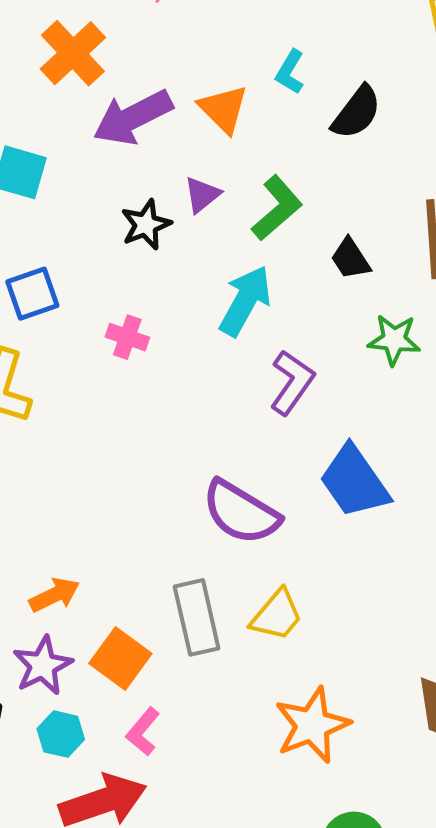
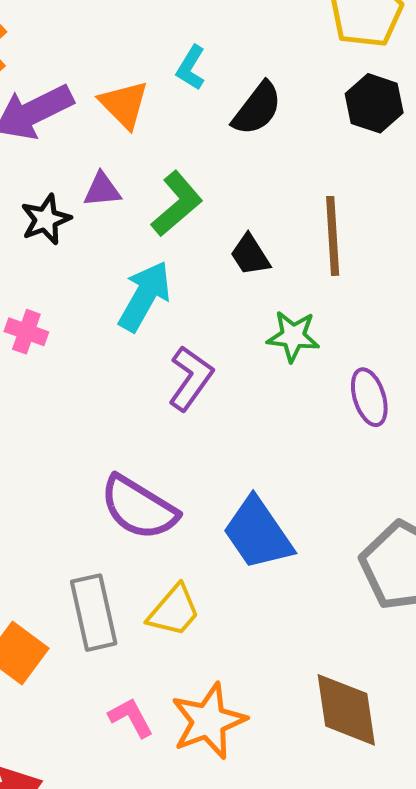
purple triangle: (202, 195) -> (102, 190), turned 33
blue trapezoid: (354, 482) -> (258, 533), moved
pink L-shape: (143, 732) -> (131, 717), moved, turned 111

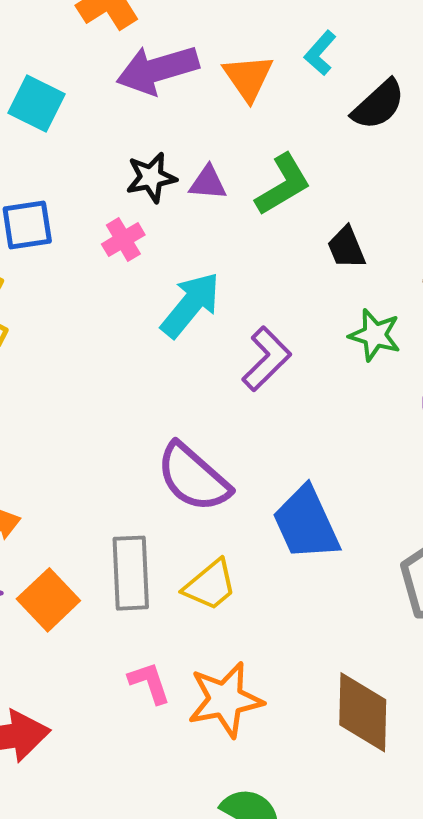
purple triangle: (102, 190) -> (208, 183), moved
cyan arrow: (145, 296) -> (190, 305), moved
pink cross: (26, 332) -> (123, 239), moved, turned 30

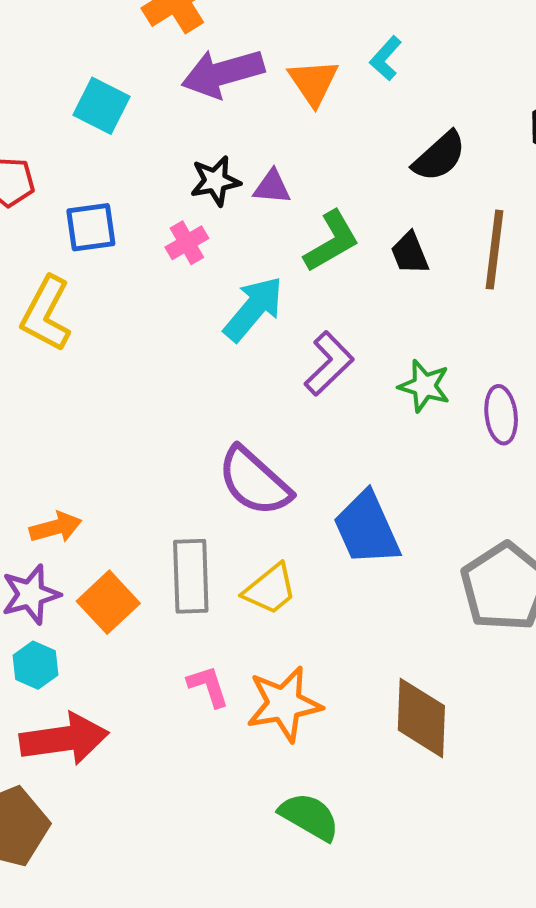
black semicircle: (378, 105) -> (439, 156), moved
green L-shape: (283, 185) -> (332, 241), moved
green star: (375, 335) -> (424, 386), moved

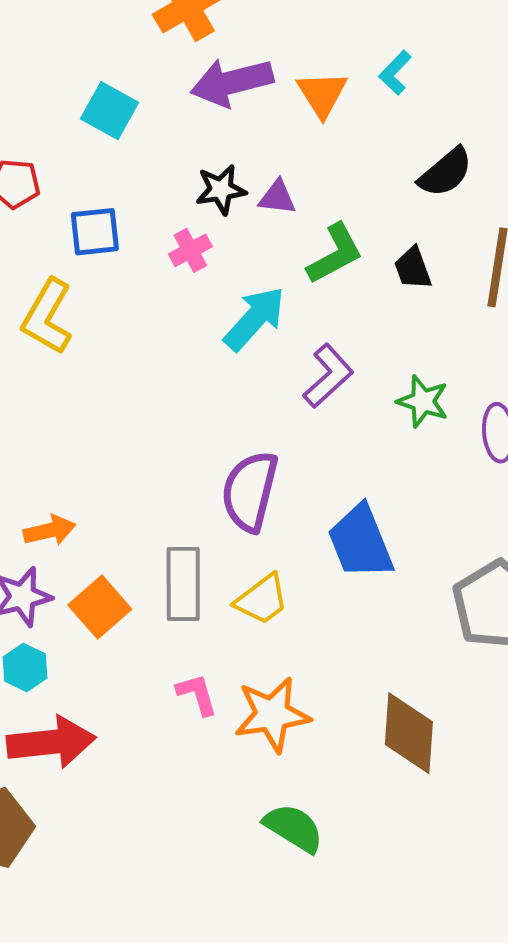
purple semicircle: (254, 481) -> (250, 491), turned 60

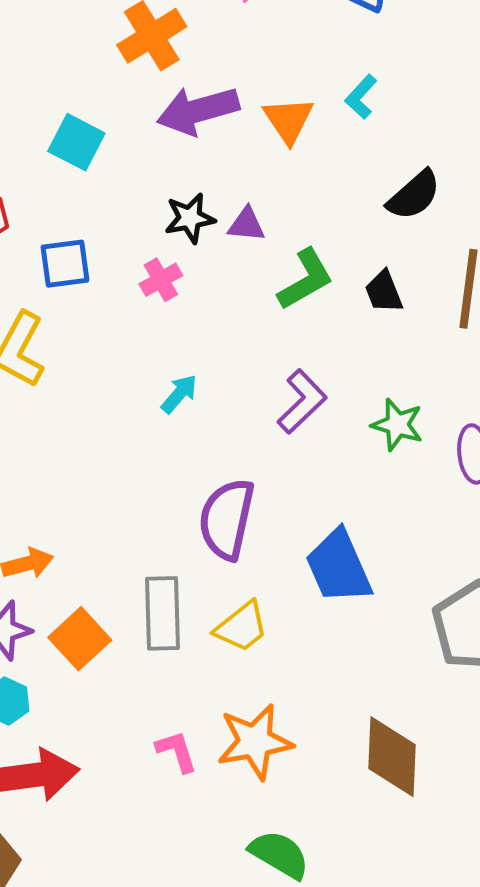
cyan arrow: (255, 319) -> (179, 394), moved, size x0.6
pink L-shape: (197, 694) -> (177, 751), moved

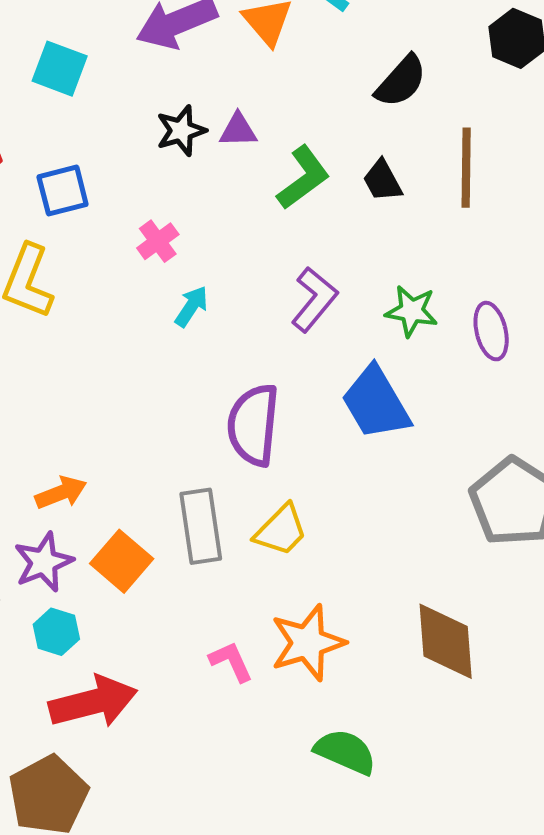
pink cross: (161, 280) -> (158, 241), moved
blue trapezoid: (339, 567) -> (376, 403), moved

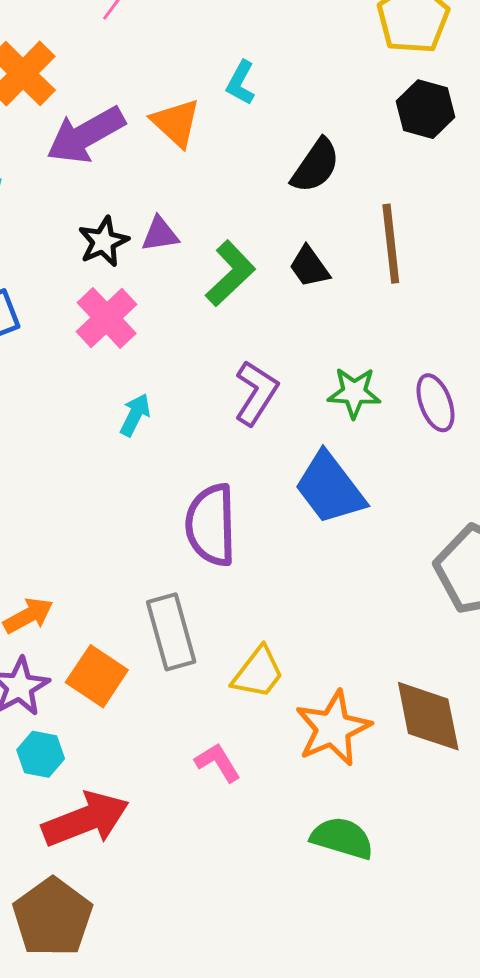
pink cross: (158, 241) -> (107, 318), moved, size x1.5
yellow trapezoid: (281, 530) -> (258, 673), moved
orange star: (308, 643) -> (333, 728), moved

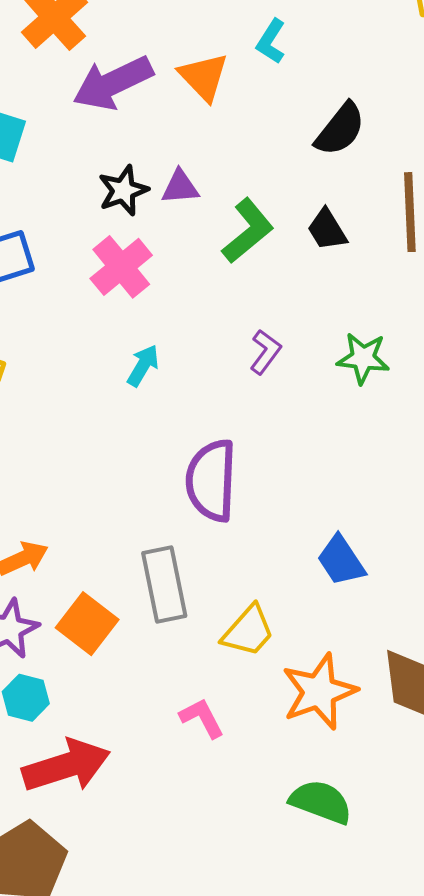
purple L-shape: (256, 393) -> (265, 352), size x0.7
blue trapezoid: (330, 488) -> (341, 561), moved, size x0.7

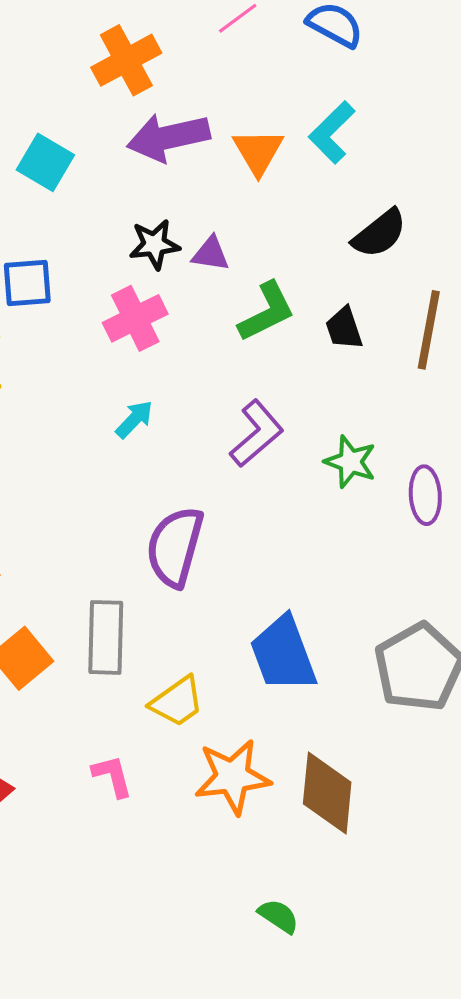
cyan L-shape: (271, 41) -> (332, 132), size x1.4
purple L-shape: (265, 352) -> (257, 434), size x1.5
blue trapezoid: (341, 561) -> (283, 654), size x1.5
green semicircle: (321, 802) -> (278, 916), moved, size x0.7

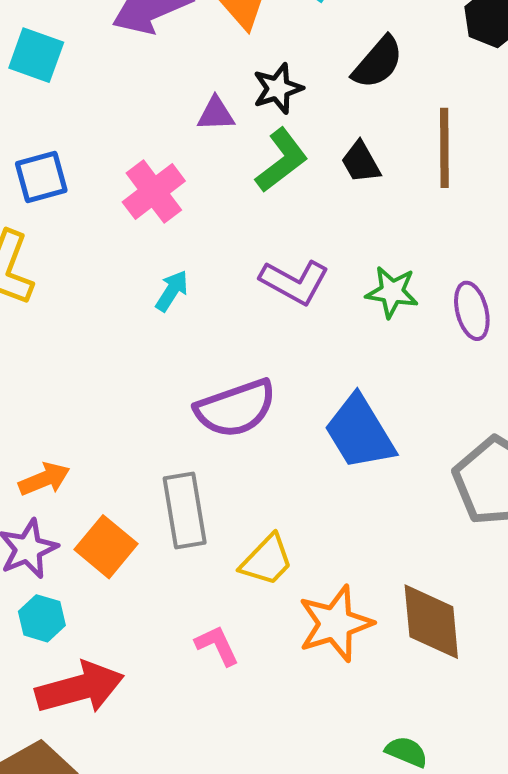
black star: (154, 244) -> (278, 88), moved
purple L-shape: (257, 434) -> (295, 282), turned 80
purple semicircle: (175, 547) -> (236, 408), turned -114
blue trapezoid: (283, 654) -> (360, 432), moved

